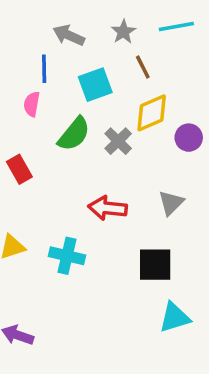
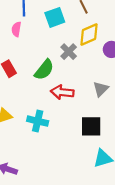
green semicircle: (74, 134) -> (44, 70), moved

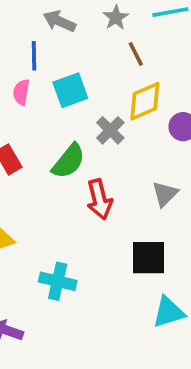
cyan square: (55, 17) -> (70, 90), moved
red arrow: (62, 92) -> (99, 199), turned -110
cyan cross: (38, 121) -> (58, 281), moved

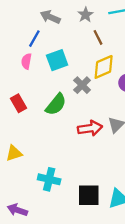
blue line: (34, 56) -> (34, 39), turned 30
red arrow: (99, 199) -> (90, 128), moved, turned -85
black square: (149, 258) -> (89, 195), moved

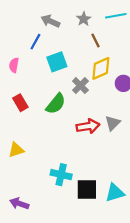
pink semicircle: (26, 61) -> (14, 65), moved
cyan cross: (49, 179) -> (61, 175), moved

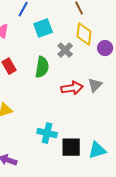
yellow diamond: (101, 68) -> (84, 34), turned -60
green semicircle: (56, 104) -> (42, 67), turned -30

